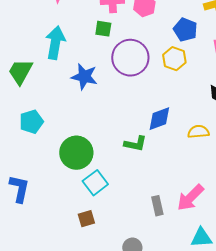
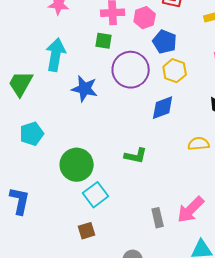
blue pentagon: (185, 30) -> (165, 42), moved
blue diamond: (159, 119) -> (163, 108), moved

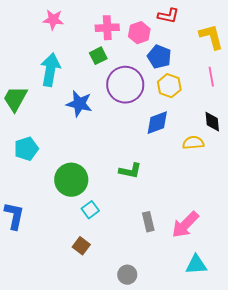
green square: (104, 41) -> (98, 56), turned -36
yellow semicircle: (199, 144) -> (193, 143), moved
cyan square: (96, 195) -> (90, 210), size x0.7
gray rectangle: (158, 218) -> (148, 222), moved
brown square: (87, 231) -> (81, 246), turned -36

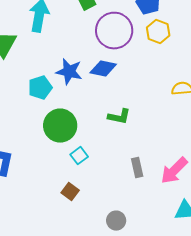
blue star: (79, 104) -> (69, 72), moved
blue diamond: (157, 123) -> (103, 69), moved, turned 32
cyan pentagon: (26, 149) -> (40, 88), moved

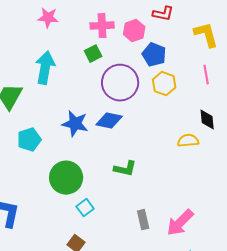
cyan pentagon: (40, 88) -> (29, 140), moved

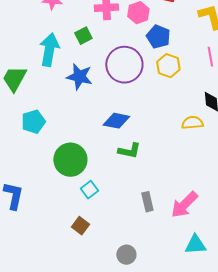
green square: (93, 54) -> (83, 36), moved
blue diamond: (109, 121) -> (116, 121), moved
blue star: (75, 124) -> (79, 77), moved

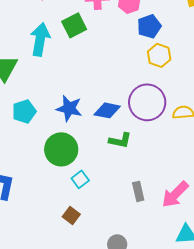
green square: (83, 36) -> (74, 25), size x1.4
blue pentagon: (158, 37) -> (149, 26), turned 30
purple circle: (124, 65) -> (147, 102), moved
blue star: (79, 77) -> (69, 108), moved

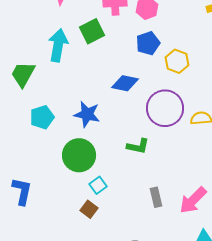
blue pentagon: (149, 26) -> (148, 43), moved
blue diamond: (107, 110) -> (125, 83), moved
brown square: (71, 215) -> (89, 209), moved

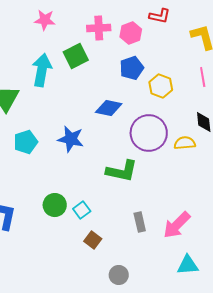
green L-shape: (138, 146) -> (122, 171), size x1.4
green circle: (79, 155) -> (55, 205), moved, size x0.7
brown square: (89, 209) -> (93, 240), moved

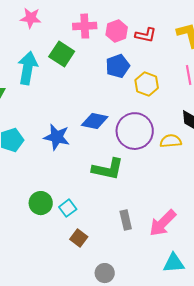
red L-shape: (160, 16) -> (146, 35), moved
green square: (76, 56) -> (62, 54), turned -30
blue diamond: (109, 108) -> (95, 121), moved

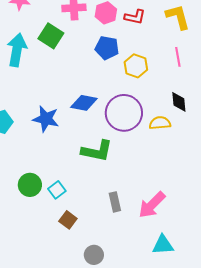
blue pentagon: (118, 66) -> (107, 48), turned 30

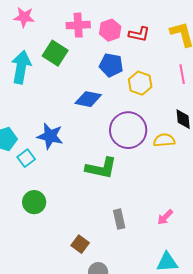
blue diamond: (84, 103) -> (88, 99), moved
cyan square: (57, 190) -> (26, 158), moved
pink arrow: (152, 205) -> (165, 217), moved, size x0.6
brown square: (68, 220) -> (80, 244), moved

